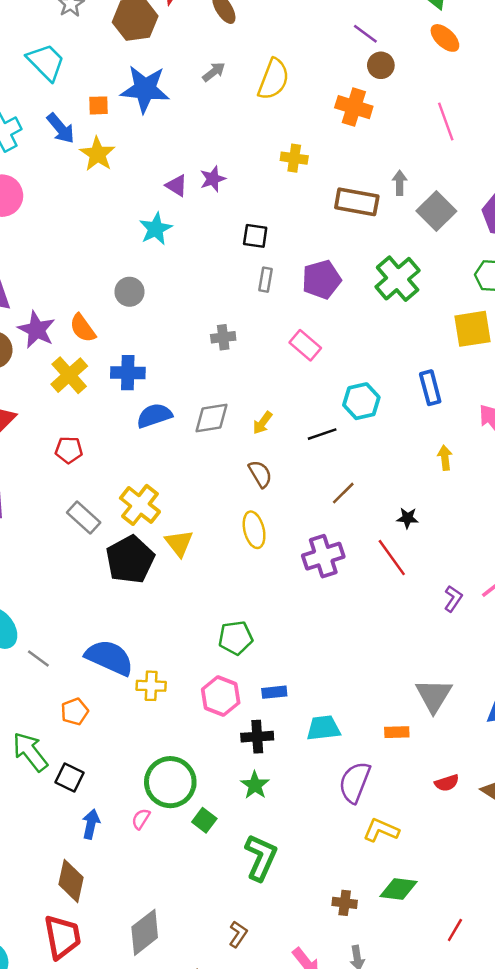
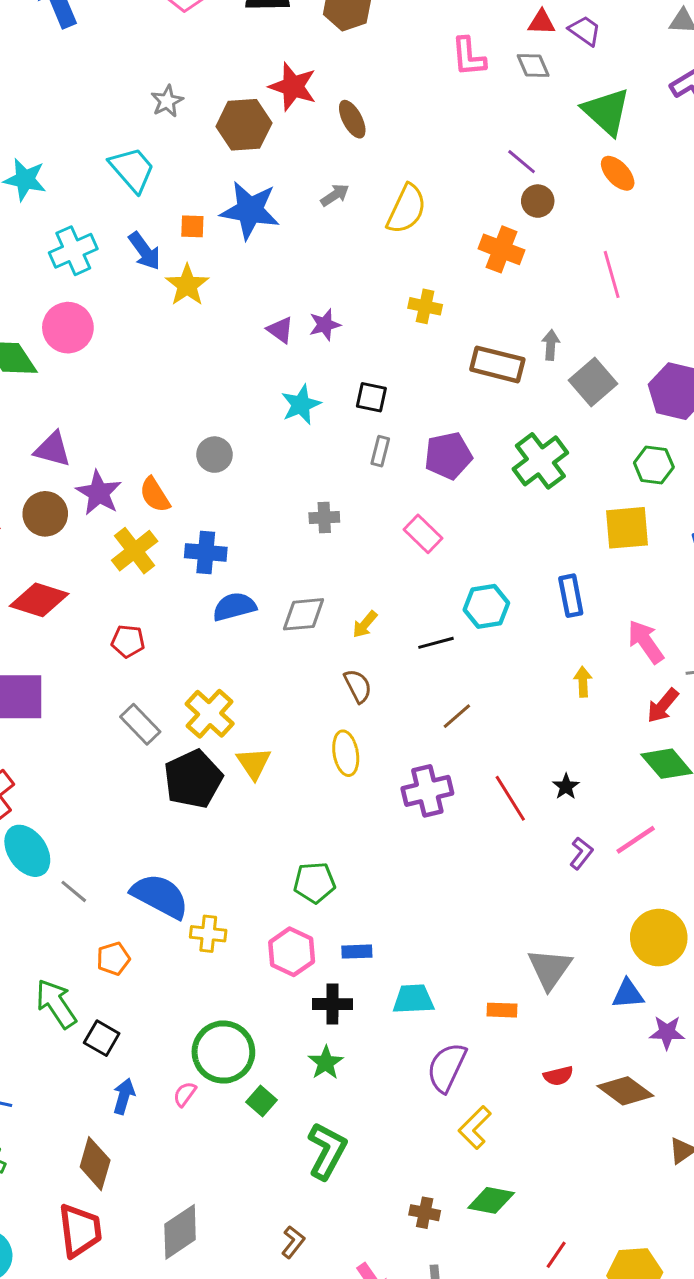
cyan star: (156, 229) -> (301, 405), moved
black star: (408, 518) -> (566, 787), moved, turned 30
yellow L-shape: (381, 830) -> (475, 1128), turned -72

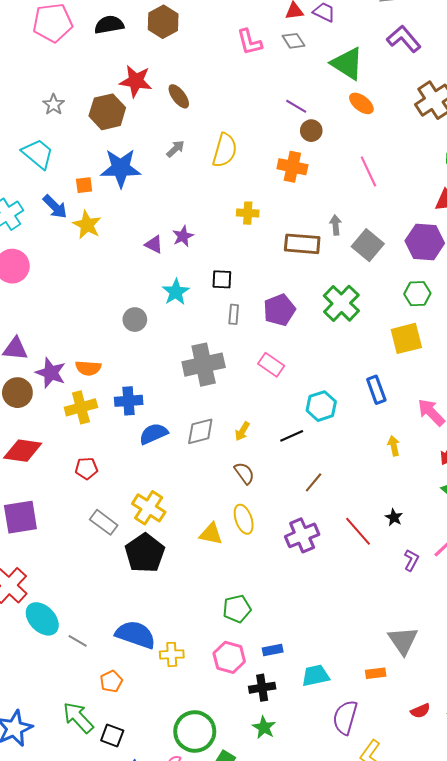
gray circle: (214, 455) -> (135, 320), moved
orange semicircle: (155, 495) -> (88, 368), turned -45
gray cross: (324, 518) -> (204, 365), size x2.0
yellow cross: (135, 551) -> (81, 407), turned 32
yellow triangle: (254, 763) -> (211, 534), moved, turned -35

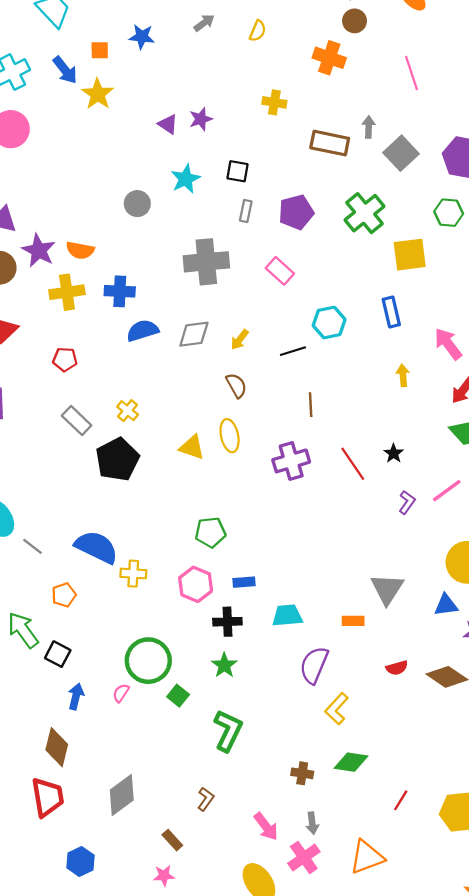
yellow semicircle: (225, 150) -> (258, 31), size x0.6
blue star: (121, 168) -> (142, 37), size x0.6
yellow square: (406, 338) -> (410, 255), moved
brown line: (314, 482) -> (311, 405), turned -50
yellow cross: (149, 508) -> (128, 411), size x0.6

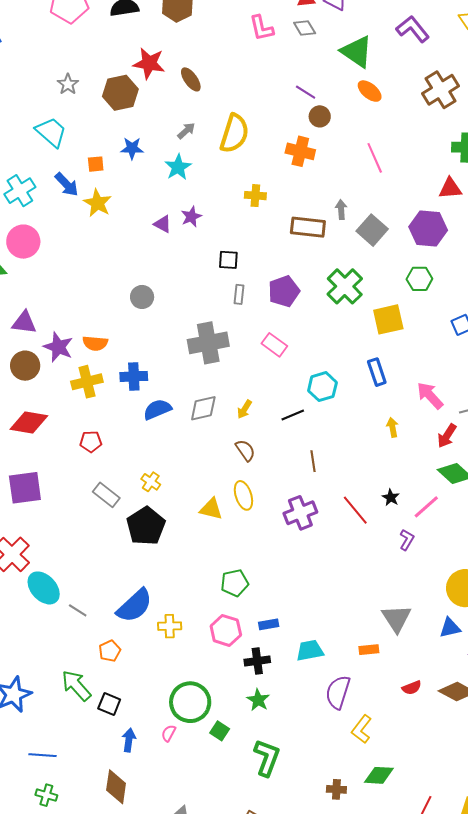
yellow semicircle: (258, 31) -> (234, 133), size x2.0
cyan star: (186, 179) -> (178, 167), moved
pink line: (447, 491) -> (426, 507), moved
blue semicircle: (96, 547) -> (135, 606), turned 117

